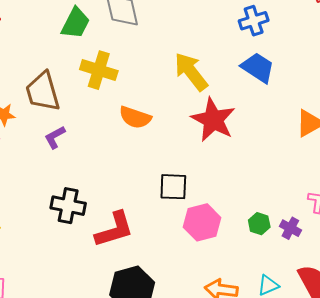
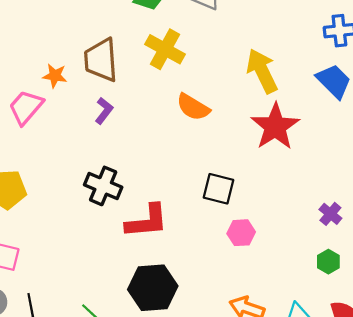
purple L-shape: (55, 137) -> (104, 111), turned 145
pink hexagon: (202, 222) -> (241, 233), size x0.7
green hexagon: (259, 224) -> (328, 262), moved
purple cross: (290, 228) -> (330, 214), moved

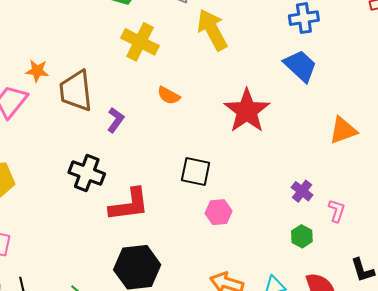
brown trapezoid: (101, 60) -> (76, 91), moved
yellow arrow: (262, 71) -> (212, 30), moved
orange semicircle: (193, 107) -> (169, 95), size x0.7
purple L-shape: (104, 111) -> (115, 120), moved

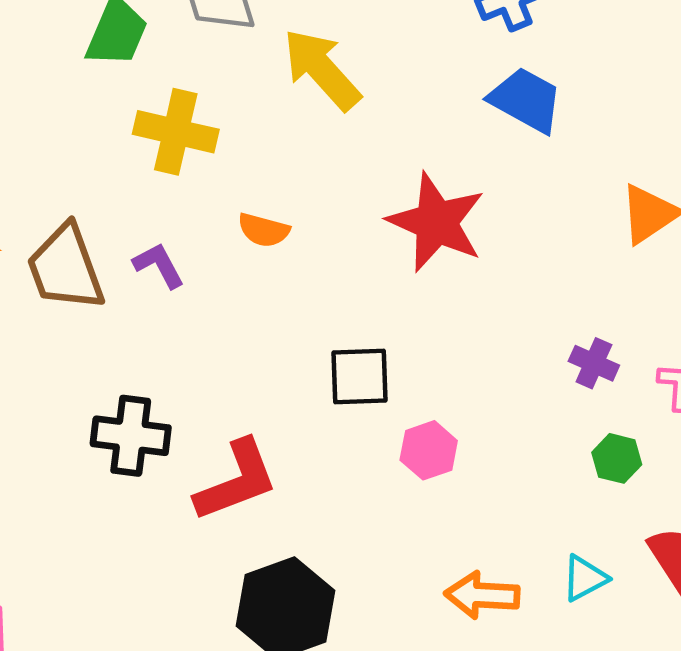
purple L-shape: (115, 120) -> (159, 265), moved, turned -50

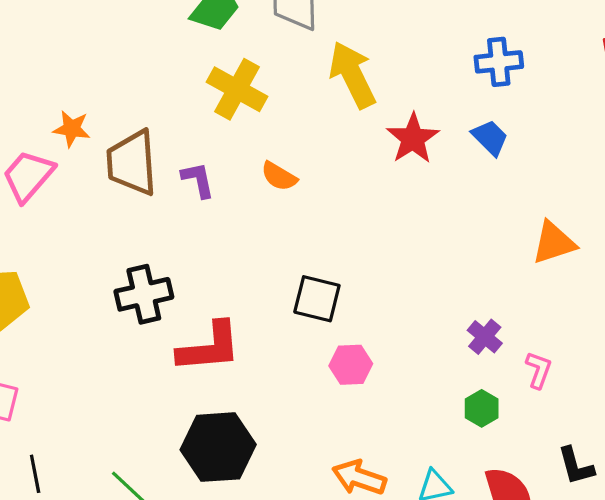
blue trapezoid: (526, 100) -> (490, 138), size x0.7
red star: (436, 222) -> (413, 138), moved, size x0.7
black cross: (131, 436) -> (144, 294), turned -36

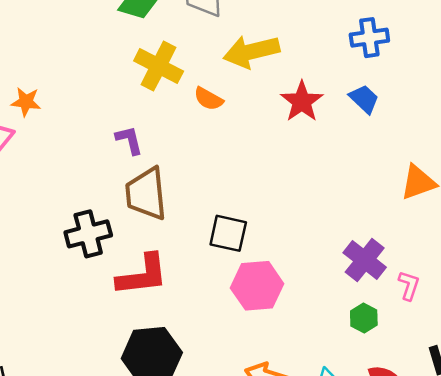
yellow arrow: (352, 75) -> (251, 52), turned -76
brown trapezoid: (132, 163) -> (146, 194), moved
orange semicircle: (279, 176) -> (208, 99), moved
purple cross: (485, 337) -> (365, 260), size x1.5
pink hexagon: (351, 365) -> (257, 286), size x1.5

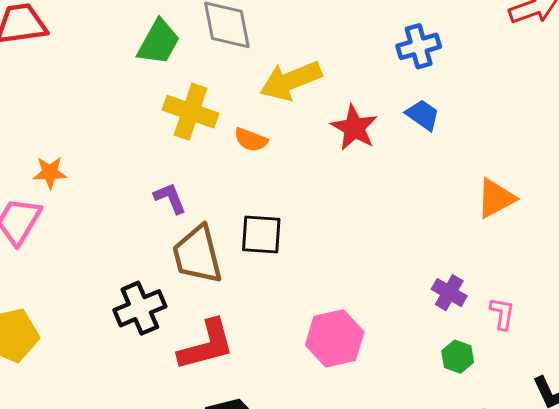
black square: (228, 233) -> (261, 235), moved
purple cross: (365, 260) -> (449, 293), size x0.7

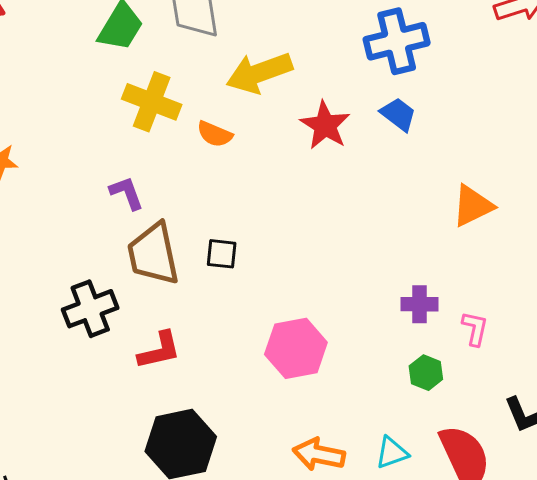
blue cross: (419, 46) -> (397, 41), size x1.4
black square: (261, 235) -> (222, 254), moved, size x0.7
purple cross: (449, 293) -> (420, 304), turned -32
red L-shape: (206, 345) -> (159, 350), size x0.7

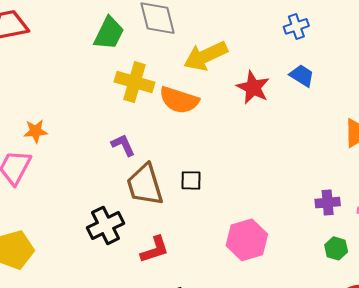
blue cross: (397, 41) -> (296, 26), size x0.6
orange semicircle: (215, 134) -> (179, 100), size x1.6

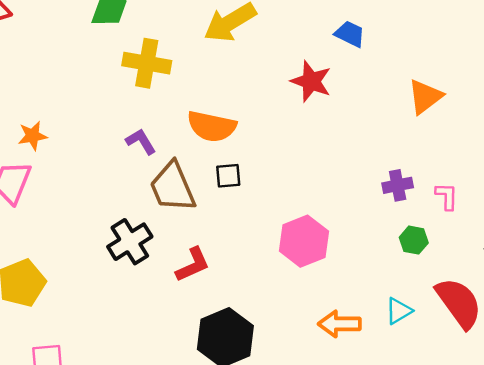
red star: (253, 87) -> (311, 81), moved
orange semicircle: (179, 100) -> (212, 126), moved

